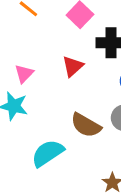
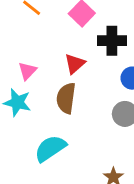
brown semicircle: (86, 125) -> (66, 98), moved, turned 68

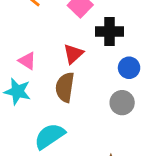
pink triangle: (27, 71) -> (27, 61), turned -42

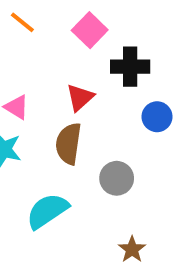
gray circle: (122, 103) -> (117, 178), moved

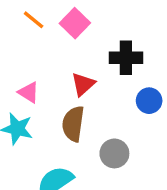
pink square: (90, 30) -> (75, 23), moved

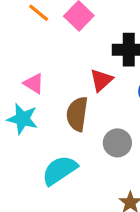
red triangle: (83, 84) -> (101, 80), moved

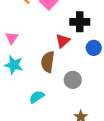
pink triangle: (34, 83) -> (12, 38), moved, turned 32
cyan semicircle: (59, 170) -> (37, 97), size x0.7

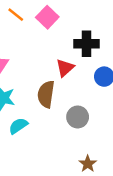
cyan semicircle: (37, 97) -> (18, 126), moved

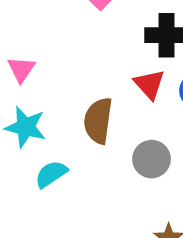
red triangle: (65, 68) -> (149, 84), moved, turned -30

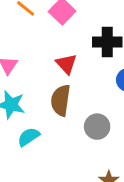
red triangle: (149, 84) -> (66, 64), moved

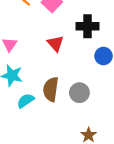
brown semicircle: (61, 100) -> (51, 89), moved

